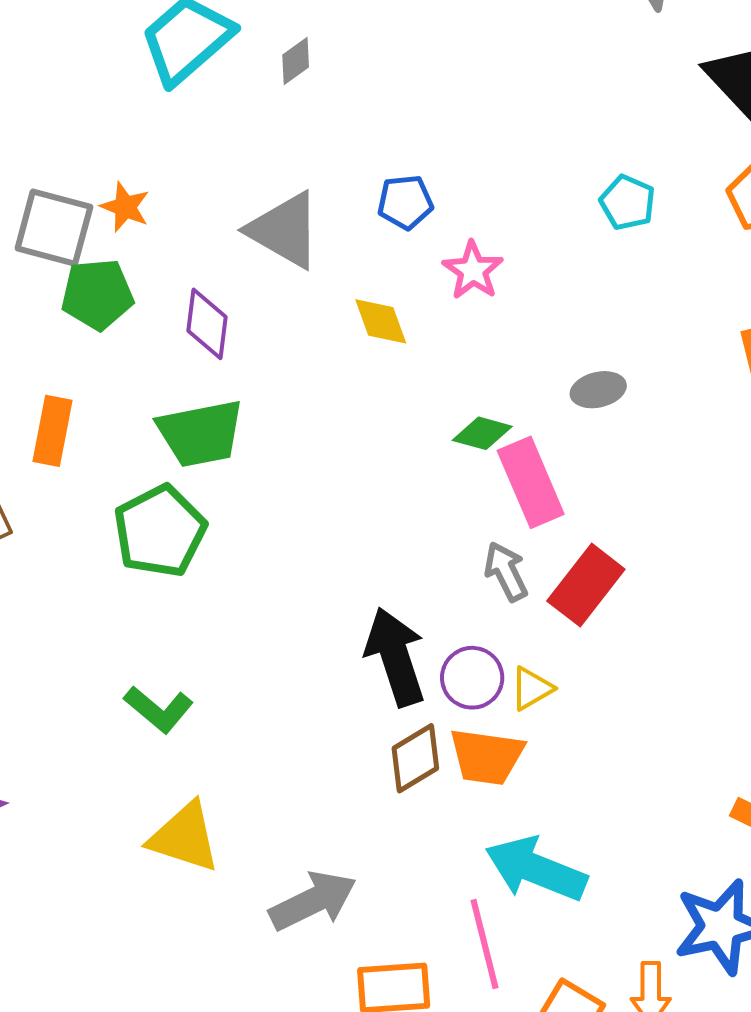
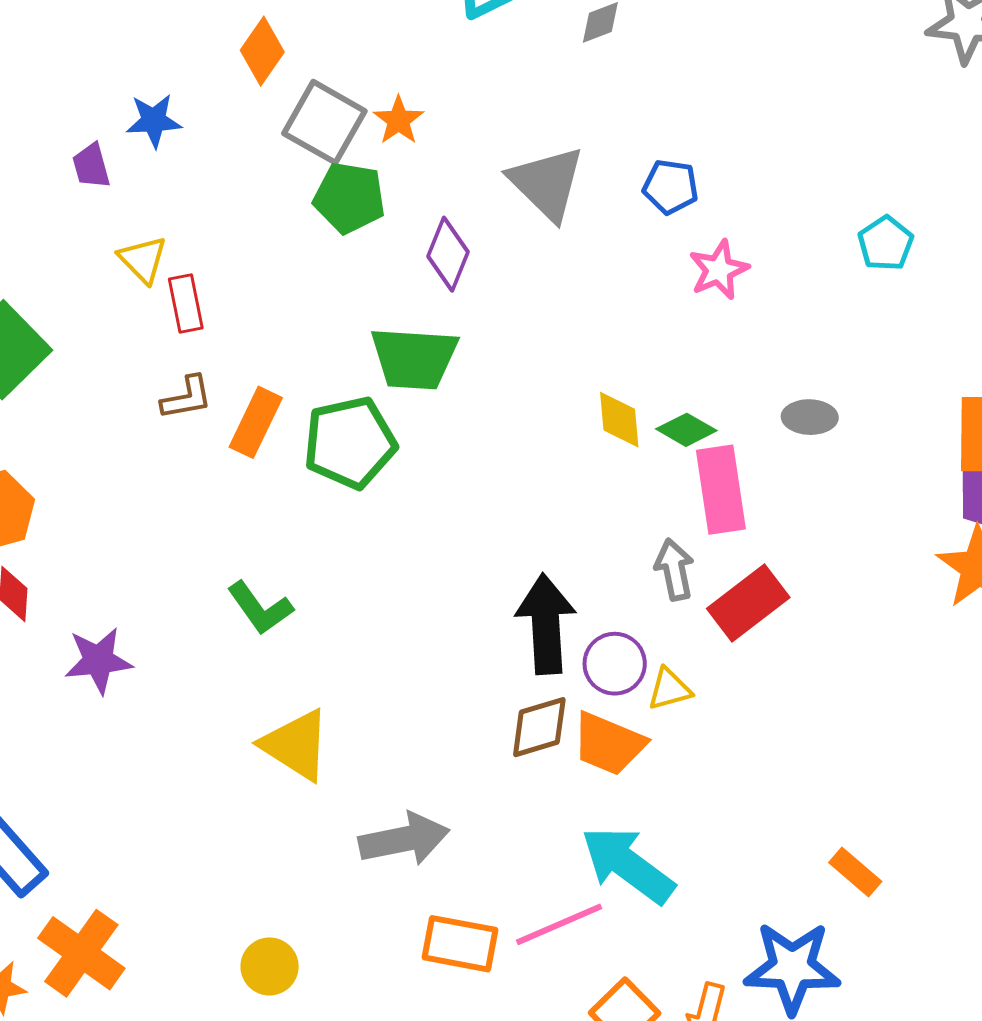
yellow diamond: (381, 321) -> (619, 420), moved
orange rectangle: (53, 431) -> (256, 422), moved
green L-shape: (159, 709) -> (260, 608), moved
pink line: (484, 944) -> (559, 924), turned 66

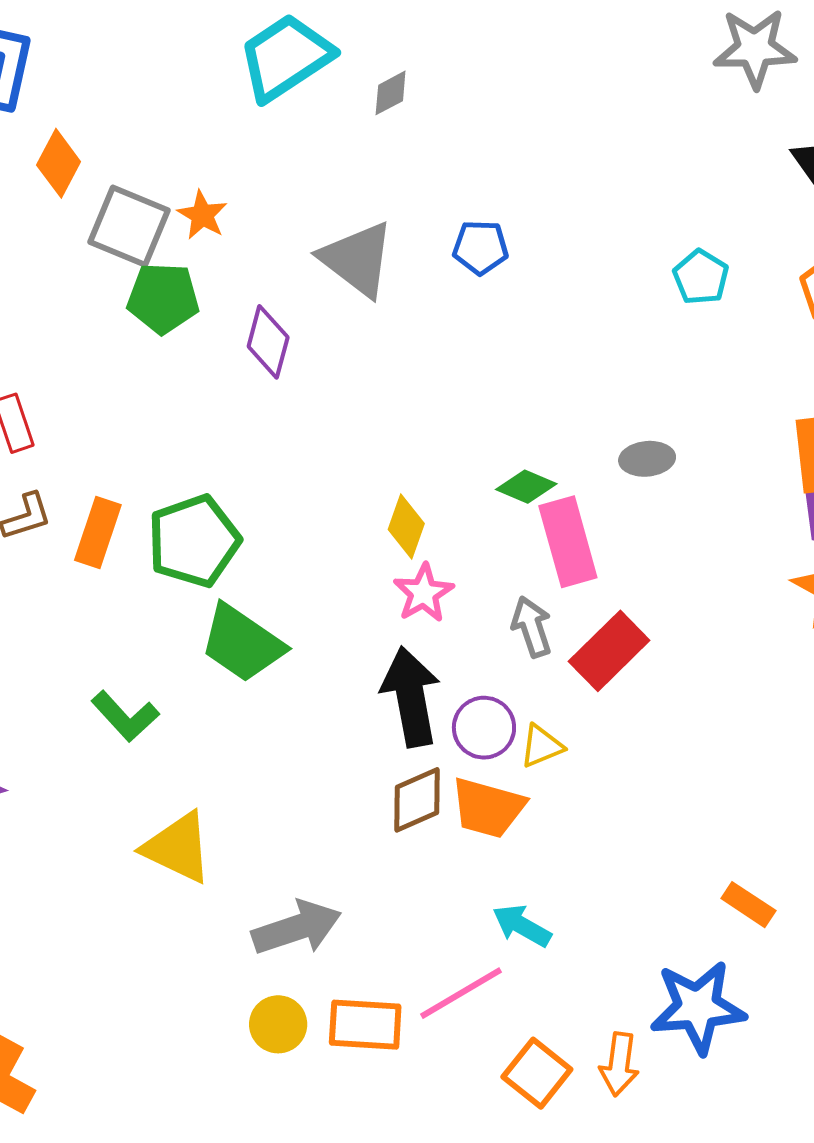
pink star: (719, 270) -> (423, 593), moved
green trapezoid: (414, 358) -> (242, 643), moved, turned 38
yellow diamond: (619, 420) -> (406, 527), moved, turned 32
cyan arrow: (628, 865) -> (522, 926), size x0.6
yellow circle: (270, 966) -> (278, 1024), moved

